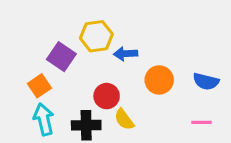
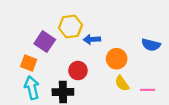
blue semicircle: (206, 81) -> (151, 45), moved
orange square: (39, 86) -> (29, 63), turned -35
yellow semicircle: (124, 119) -> (122, 83), moved

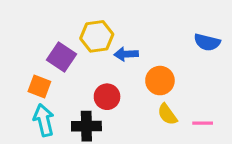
blue semicircle: (151, 45) -> (207, 42), moved

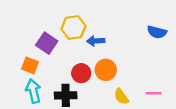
orange circle: (160, 81) -> (106, 70), moved
yellow semicircle: (167, 114) -> (121, 97), moved

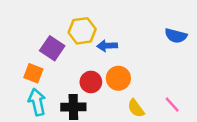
pink line: (154, 93) -> (172, 104), turned 48

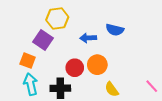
yellow hexagon: (82, 31) -> (57, 18), moved
blue semicircle: (176, 36) -> (115, 30), moved
pink line: (172, 104) -> (152, 86), moved

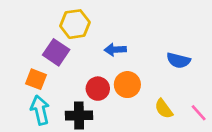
blue semicircle: (115, 30) -> (178, 60), moved
yellow semicircle: (112, 89) -> (164, 109), moved

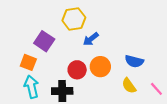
yellow hexagon: (75, 24) -> (74, 19), moved
blue arrow: (115, 50) -> (91, 39), turned -35
blue semicircle: (178, 60) -> (134, 61), moved

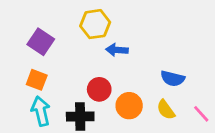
blue arrow: (91, 39) -> (117, 50), turned 42
purple square: (44, 41) -> (41, 42), moved
orange circle: (100, 67) -> (129, 106), moved

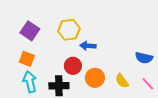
yellow hexagon: (95, 24) -> (69, 30), moved
blue arrow: (117, 50) -> (88, 46), moved
blue semicircle: (173, 78) -> (144, 58), moved

